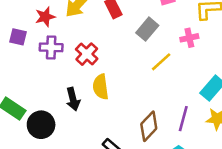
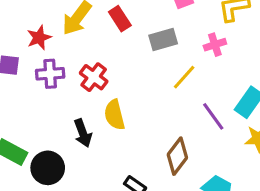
gray rectangle: (147, 29) -> (163, 39), turned 40
purple line: (183, 119) -> (213, 116), moved, turned -45

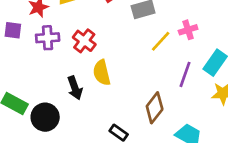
pink cross: (215, 45) -> (188, 30), moved
purple line: (213, 116) -> (185, 74), turned 55

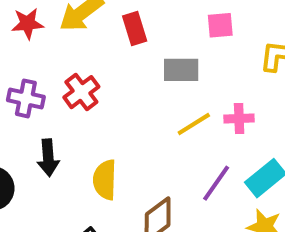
purple cross: (48, 38) -> (26, 98), moved
yellow semicircle: (102, 73) -> (105, 180), moved

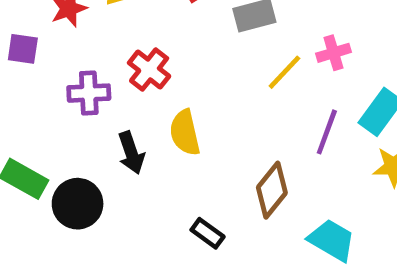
yellow semicircle: (105, 180) -> (185, 133), moved

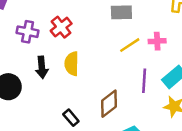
purple line: (327, 132) -> (144, 81), turned -30

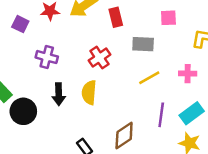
red cross: (61, 27) -> (99, 58), moved
pink cross: (157, 41) -> (188, 74), moved

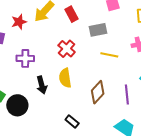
yellow line: (149, 78) -> (109, 55), turned 54
purple line: (161, 115) -> (127, 95), moved
brown diamond: (124, 136) -> (98, 92), moved

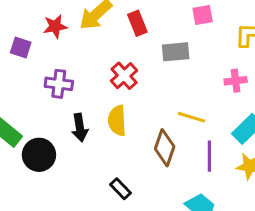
yellow line: (109, 55) -> (192, 117), moved
brown diamond: (98, 92) -> (165, 148), turned -30

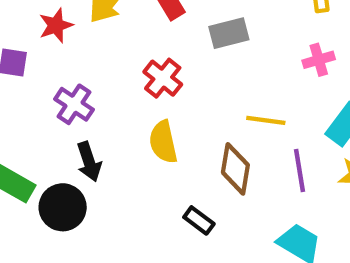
purple cross: (59, 84) -> (74, 104), turned 36
black arrow: (80, 128) -> (89, 162), moved
black rectangle: (121, 189) -> (199, 220), moved

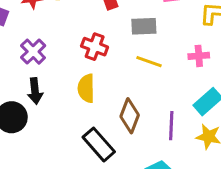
red cross: (163, 78) -> (95, 47), turned -30
yellow line: (266, 120) -> (149, 62), moved
black rectangle: (199, 220) -> (99, 144), size x1.6

